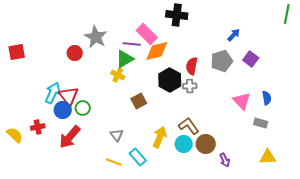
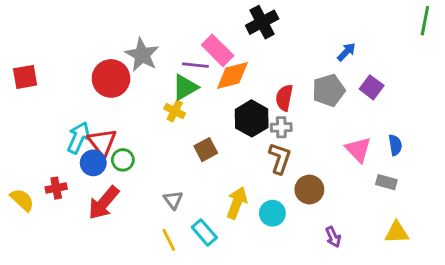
black cross: (177, 15) -> (262, 22), turned -35
red circle: (75, 53) -> (111, 78), size x1.6
brown L-shape: (189, 126) -> (280, 158), moved, turned 55
brown circle: (206, 144) -> (309, 190), moved
yellow line: (114, 162) -> (169, 240), turned 42

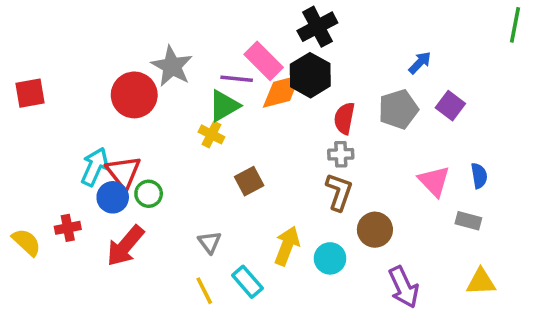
black hexagon: (252, 118) -> (310, 75), moved
purple arrow: (333, 237) -> (404, 287), size x1.6

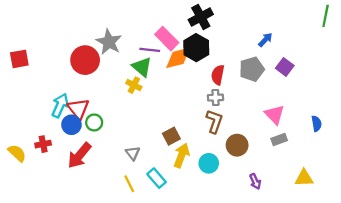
green triangle: (224, 106) -> (142, 67), turned -50
blue semicircle: (479, 176) -> (316, 124), moved
brown square: (249, 181) -> (171, 136), moved
gray rectangle: (468, 221) -> (279, 139), moved, turned -35
purple arrow: (404, 287) -> (255, 181), size x0.6

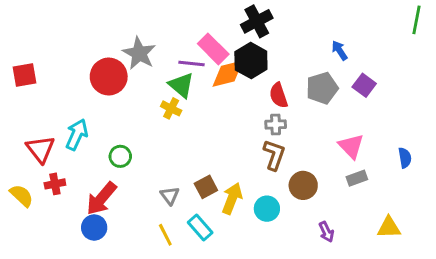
blue arrow: (265, 40) -> (340, 50), turned -77
red semicircle: (218, 75) -> (279, 95), turned -30
red triangle: (78, 109) -> (40, 149), moved
blue circle: (71, 125) -> (94, 227), moved
brown square: (171, 136) -> (206, 187), moved

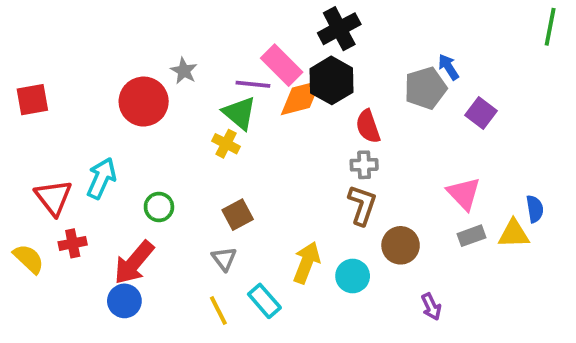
gray star: (139, 53) -> (184, 71), size x0.6
gray pentagon: (322, 88) -> (425, 88), moved
brown square: (206, 187) -> (238, 215), moved
yellow triangle: (389, 227) -> (514, 234), moved

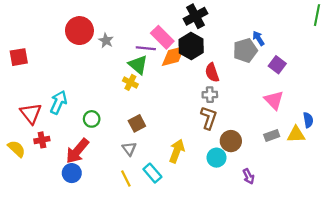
red circle: (144, 102) -> (79, 31), moved
pink triangle: (464, 194) -> (274, 100), moved
cyan circle: (353, 276) -> (216, 158), moved

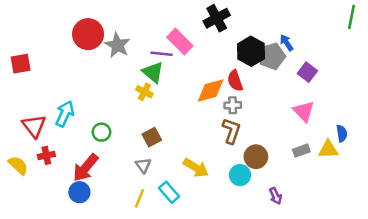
gray star: (106, 40) -> (117, 45), size x1.5
black hexagon: (191, 46) -> (251, 51), moved
orange diamond: (173, 56) -> (211, 91), moved
yellow arrow: (177, 151) -> (196, 168), turned 100
yellow line: (126, 179) -> (140, 198), turned 49

